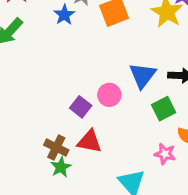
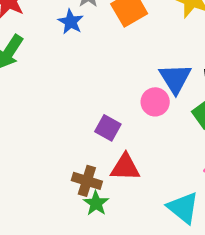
pink circle: (109, 95) -> (155, 102), moved

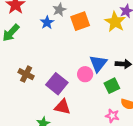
purple square: (108, 128) -> (57, 84), size x1.5
brown cross: (87, 181) -> (26, 74), moved

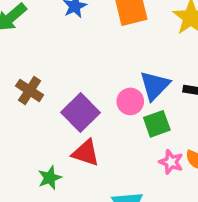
green square: (112, 86) -> (157, 124), moved
pink star: (112, 116) -> (171, 162), moved

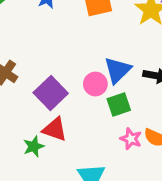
green star: (50, 178) -> (34, 146), moved

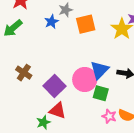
pink circle: (95, 84) -> (85, 80), size x1.5
green square: (119, 104) -> (101, 93), turned 35

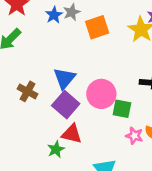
blue star: (51, 22) -> (54, 15), moved
blue triangle: (100, 70) -> (65, 78), moved

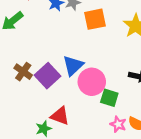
blue triangle: (65, 78) -> (73, 66), moved
purple square: (66, 105) -> (48, 76), moved

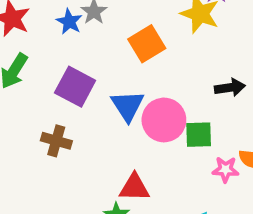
orange square: (95, 19) -> (147, 44), moved
purple square: (48, 76) -> (75, 87), moved

